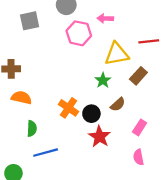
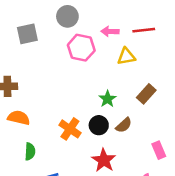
red line: (149, 41) -> (144, 30), moved
yellow triangle: (117, 54) -> (126, 56), moved, size x0.7
black circle: (91, 114) -> (99, 125), moved
pink rectangle: (140, 127) -> (159, 150), moved, turned -56

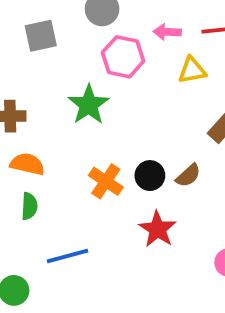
green star: (107, 99) -> (89, 105), moved, size x1.5
green semicircle: (30, 151) -> (29, 206), moved

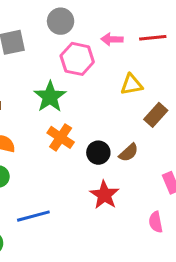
yellow triangle: (192, 70) -> (132, 85), moved
orange cross: (106, 181) -> (61, 137), moved

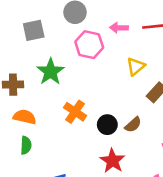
yellow triangle: (132, 85) -> (136, 67), turned -30
green star: (50, 97) -> (50, 72), moved

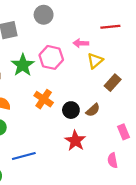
pink arrow: (119, 28) -> (81, 43), moved
pink hexagon: (89, 45) -> (51, 57), moved

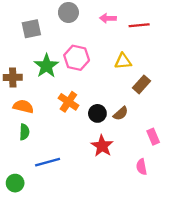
pink arrow: (81, 43) -> (108, 18), moved
yellow triangle: (95, 61) -> (123, 61), turned 35

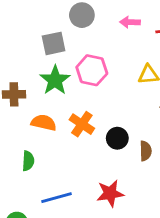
gray square: (31, 29) -> (54, 43), moved
orange semicircle: (23, 106) -> (44, 123), moved
brown semicircle: (121, 113) -> (146, 151), moved, turned -49
red star: (102, 146) -> (110, 193), moved, turned 30

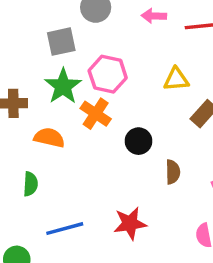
orange cross: (82, 124) -> (96, 114), moved
black circle: (117, 138) -> (139, 141), moved

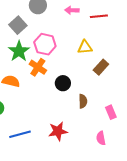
gray square: (61, 42) -> (18, 25), turned -30

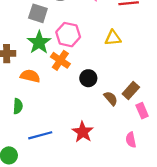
gray square: (18, 25) -> (38, 13), turned -30
brown rectangle: (101, 67) -> (131, 91), moved
brown semicircle: (83, 101) -> (111, 98), turned -40
red star: (58, 131) -> (83, 132), turned -30

